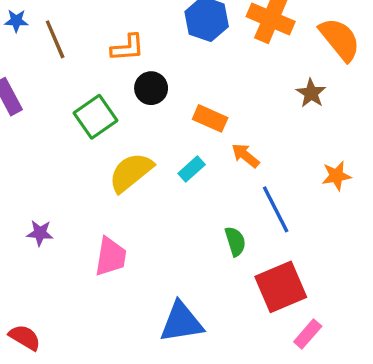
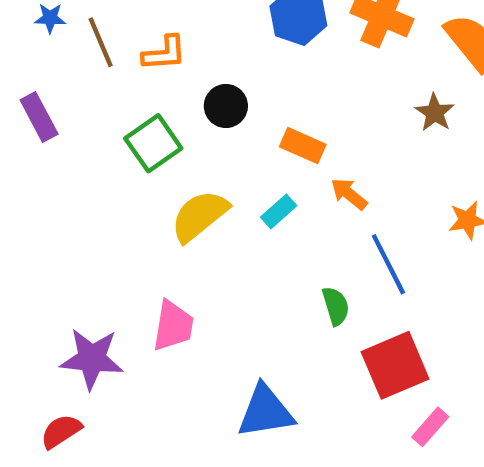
orange L-shape: (127, 48) -> (164, 53), moved
purple star: (40, 233) -> (92, 359), moved, size x1.8
red semicircle: (25, 337) -> (61, 431), turned -64

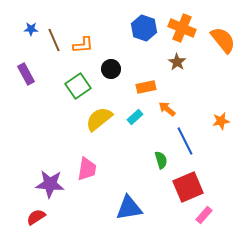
brown star: (435, 113) -> (177, 62), moved
orange rectangle: (303, 146) -> (146, 87), turned -36

